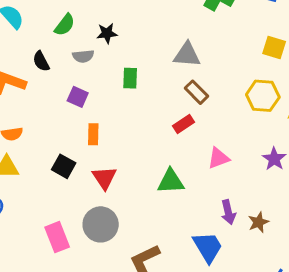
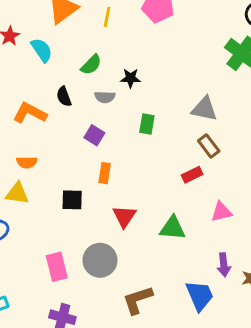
black square: (64, 166) -> (72, 200), turned -35
red triangle: (104, 178) -> (124, 216), moved

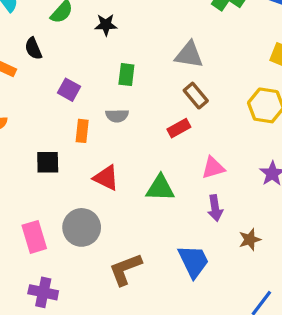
gray semicircle: (105, 97) -> (117, 116), moved
red triangle: (124, 216) -> (106, 178), turned -35
purple arrow: (224, 265) -> (215, 208), moved

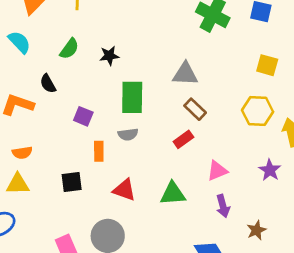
green rectangle: (126, 75) -> (132, 97), size x1.6

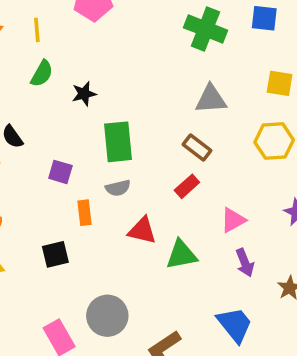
green semicircle: (69, 49) -> (42, 74), moved
gray triangle: (185, 74) -> (211, 99), moved
red triangle: (124, 190) -> (142, 230), moved

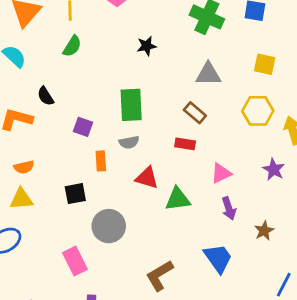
black star: (84, 94) -> (147, 46), moved
red rectangle: (187, 186) -> (185, 144), turned 48
gray circle: (107, 316) -> (109, 226), moved

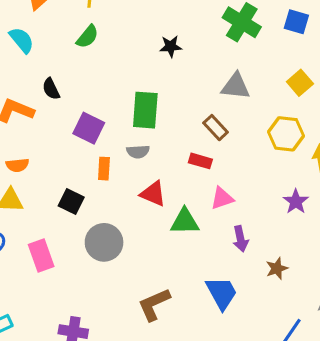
yellow square: (265, 64) -> (300, 83), turned 30
purple square: (83, 127) -> (89, 128), size x1.4
pink triangle: (221, 173) -> (222, 198), moved
black square: (75, 194) -> (71, 202), turned 30
pink rectangle: (75, 261) -> (41, 255), moved

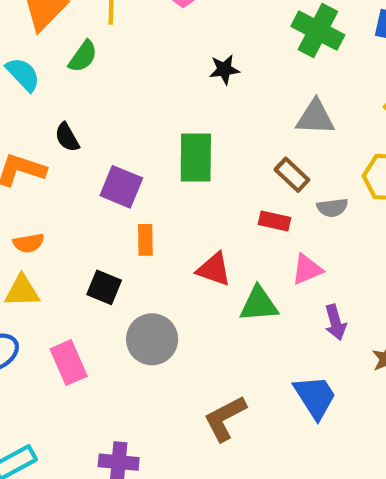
green semicircle: (87, 37) -> (83, 56), moved
gray semicircle: (138, 152) -> (332, 208), moved

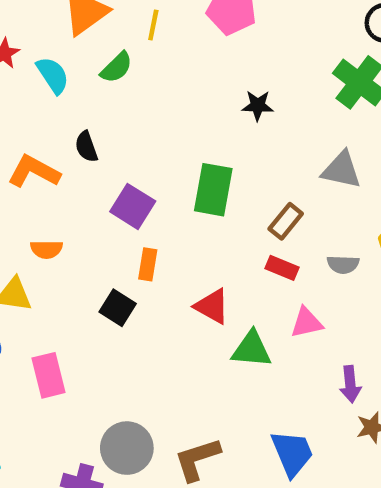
brown rectangle: (292, 175) -> (286, 221), moved, turned 76
orange semicircle: (29, 243) -> (46, 249), moved
black square: (104, 287) -> (118, 308), moved
purple arrow: (335, 322) -> (350, 384), moved
gray circle: (152, 339) -> (127, 448), moved

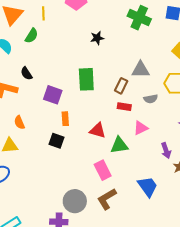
gray triangle: (341, 170) -> (141, 70), moved
orange semicircle: (46, 249) -> (19, 122), turned 80
pink rectangle: (48, 375) -> (103, 170), moved

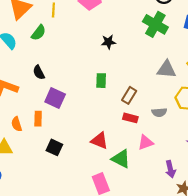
gray triangle: (141, 70) -> (167, 69), moved
black semicircle: (26, 73) -> (39, 72), moved
green rectangle: (86, 79) -> (101, 81), moved, size x0.6
orange rectangle: (65, 119) -> (38, 119), moved
green triangle: (119, 145) -> (121, 159), turned 30

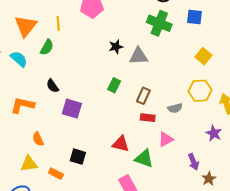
gray triangle: (167, 69) -> (139, 56), moved
green rectangle: (101, 81) -> (114, 85), turned 32
orange rectangle: (38, 119) -> (56, 174), moved, turned -56

